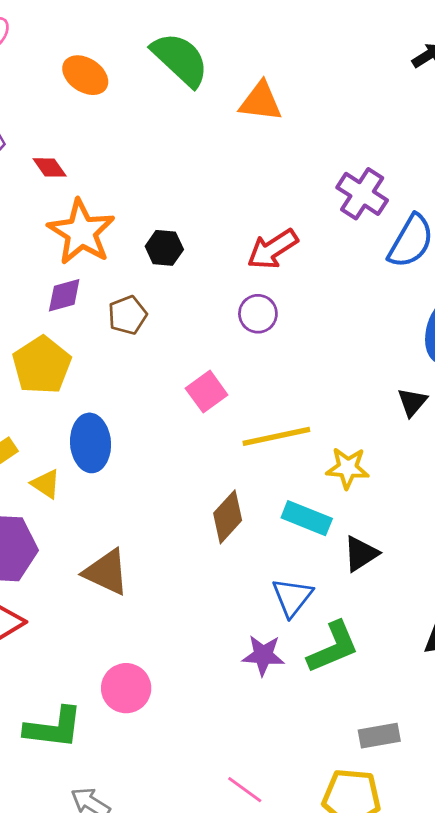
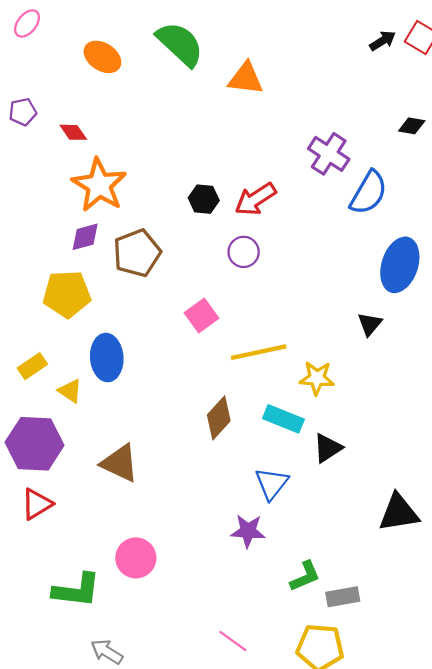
black hexagon: (164, 248) -> (204, 199), moved
brown pentagon: (127, 315) -> (137, 253), size x1.5
yellow pentagon: (42, 365) -> (67, 294), turned 30
green L-shape: (333, 647) -> (305, 576), moved, size x0.7

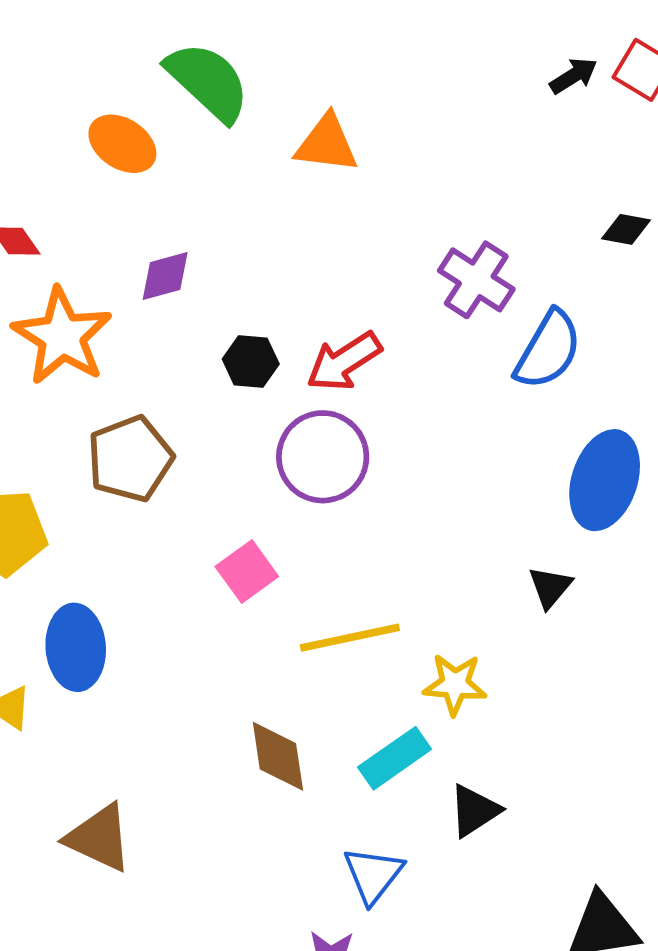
orange ellipse: (102, 57) -> (122, 144), moved
purple diamond: (85, 237) -> (165, 276), moved
purple circle: (244, 252) -> (323, 457), size x1.6
brown diamond: (219, 418) -> (278, 756), turned -51
cyan rectangle: (283, 419) -> (395, 758), turned -57

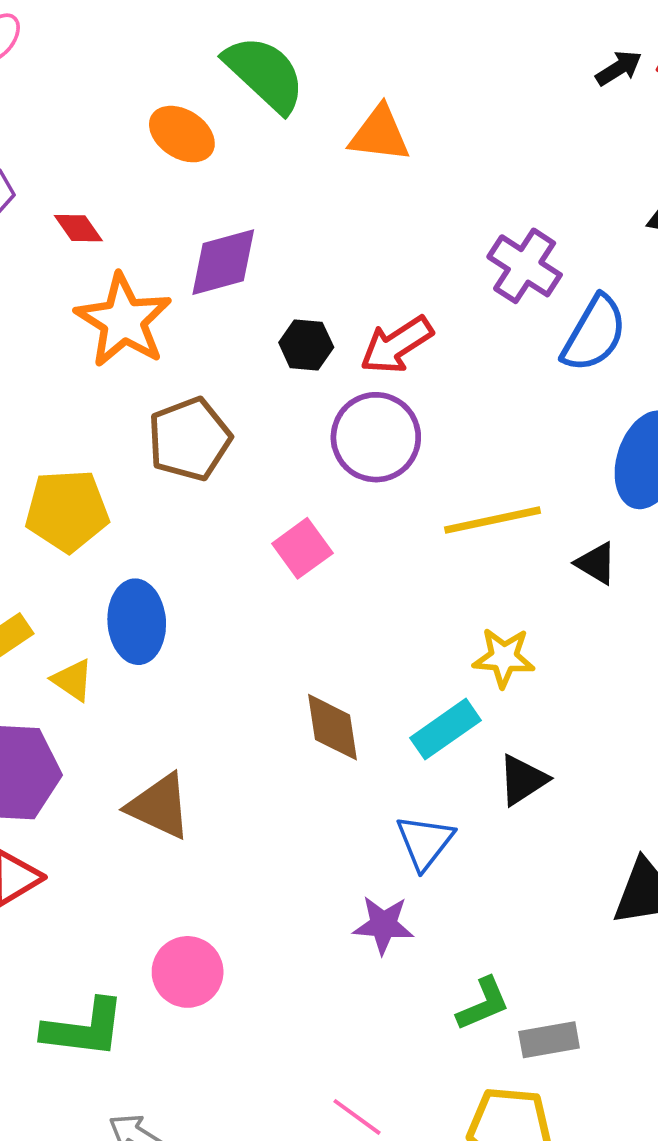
purple diamond: (165, 276) -> (223, 262), size x1.4
black triangle: (550, 587) -> (596, 563), turned -39
yellow line: (350, 638) -> (493, 520), moved

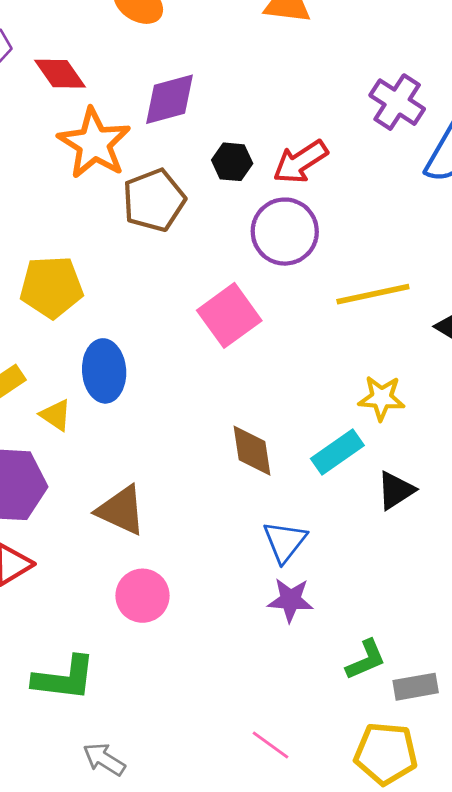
red diamond: (78, 228) -> (60, 74), size x1.4
brown pentagon: (189, 439) -> (154, 200), moved
pink square: (302, 548) -> (229, 315), size x1.4
blue triangle: (425, 842) -> (285, 542), moved
pink circle: (188, 972) -> (142, 596), moved

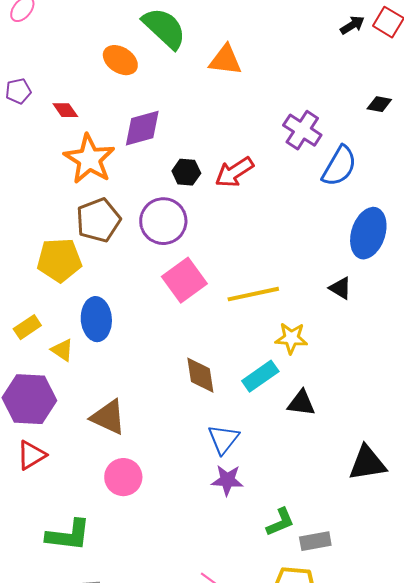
red diamond: (60, 74) -> (65, 110), size x0.7
brown pentagon: (154, 200) -> (98, 220), moved
purple circle: (285, 232) -> (163, 221), moved
yellow line: (373, 294) -> (253, 294), moved
black triangle: (396, 490) -> (301, 403), turned 40

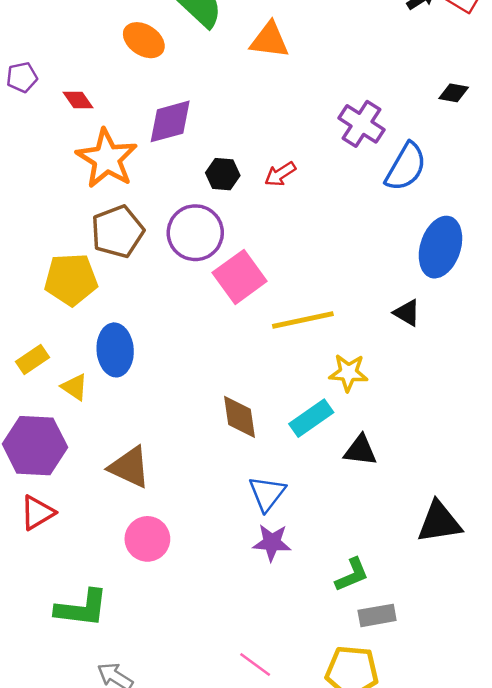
red arrow: (234, 172) -> (280, 174), size x0.7
pink square: (184, 280) -> (240, 277), moved
green L-shape: (280, 522) -> (352, 575), moved

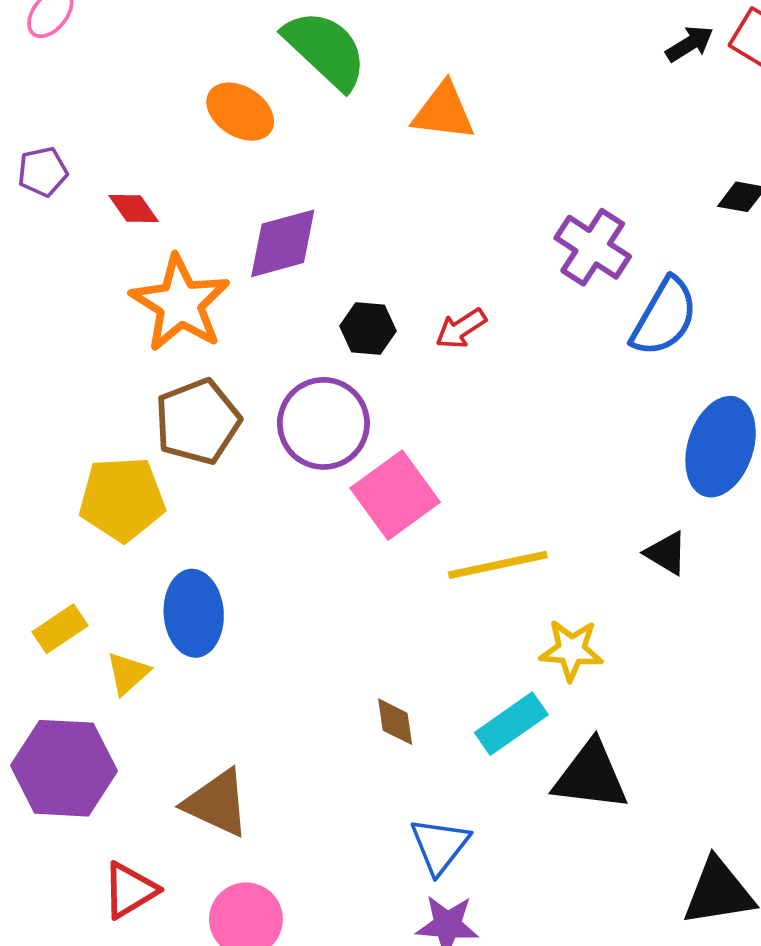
yellow triangle: (74, 387) -> (128, 673), turned 44
brown diamond: (240, 417) -> (395, 722), size x0.7
black triangle: (360, 450) -> (591, 776), size x1.4
red triangle: (37, 513) -> (130, 890), moved

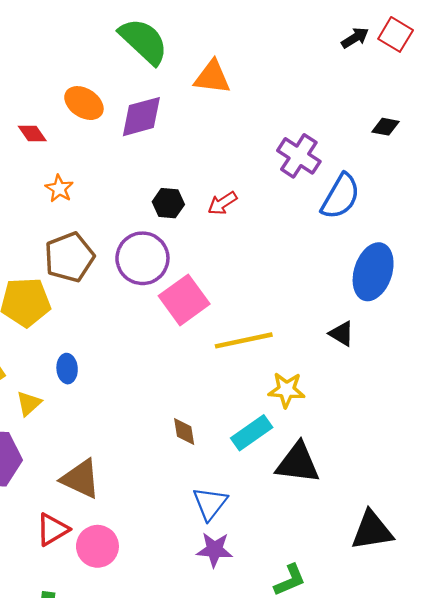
orange ellipse: (240, 112) -> (84, 103), moved
purple diamond: (283, 243) -> (141, 117), moved
orange star: (180, 303) -> (59, 189), size x0.5
blue ellipse: (194, 613) -> (67, 369), size x0.6
red triangle: (130, 890) -> (52, 529), moved

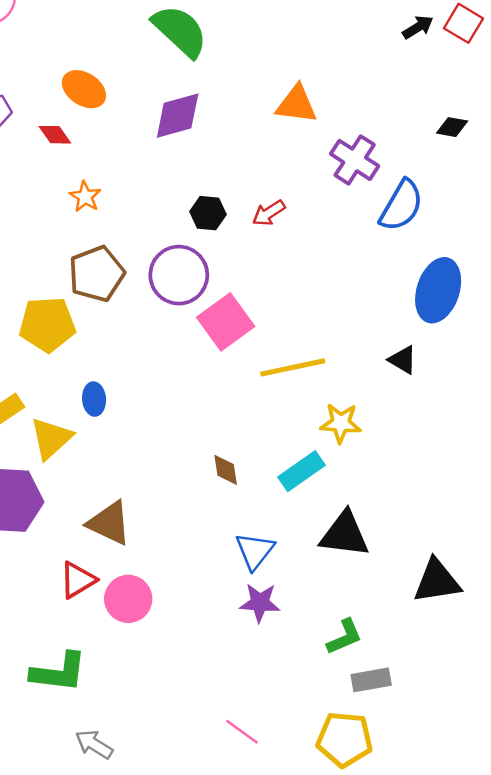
orange triangle: (212, 77) -> (296, 104), moved
orange ellipse: (84, 103) -> (84, 89), moved
yellow triangle: (29, 403) -> (51, 438), size x1.5
black triangle: (298, 463) -> (345, 534), moved

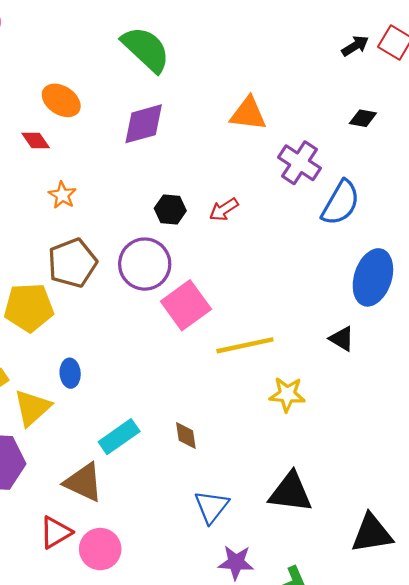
black diamond: (452, 127) -> (363, 118), moved
cyan rectangle: (302, 471) -> (119, 437), moved
purple star: (260, 603) -> (236, 562), moved

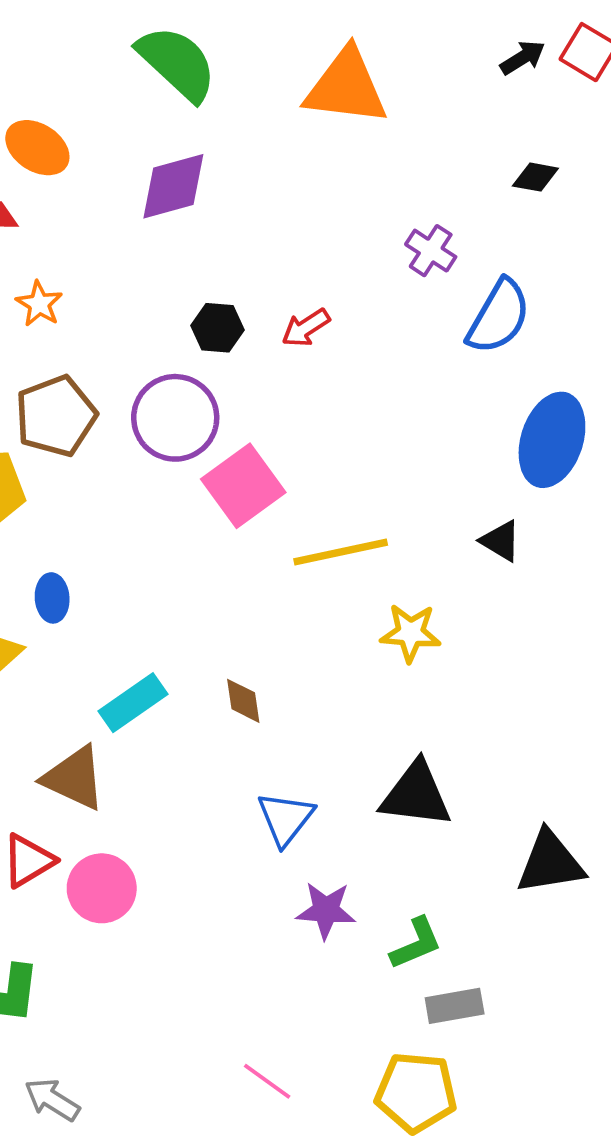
orange triangle: (248, 114) -> (346, 87), moved, size x1.4
purple cross: (299, 163) -> (431, 251), size x0.7

